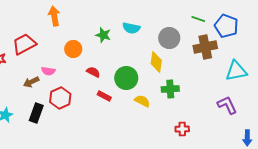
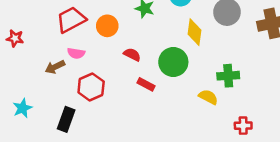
red trapezoid: (24, 44) -> (71, 20), moved
yellow diamond: (156, 62) -> (195, 32), moved
yellow semicircle: (142, 101) -> (208, 97), moved
black rectangle: (36, 113) -> (66, 119), moved

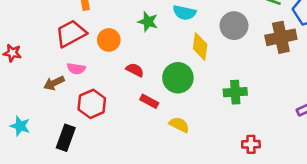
yellow semicircle: (208, 97) -> (179, 125), moved
cyan star: (22, 108) -> (20, 126), turned -30

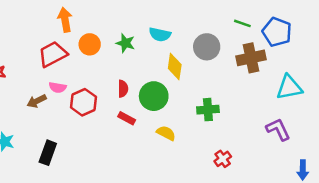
orange circle: (109, 40) -> (90, 44), moved
red semicircle: (135, 70) -> (123, 89), moved, turned 63
red hexagon: (92, 104) -> (84, 102), moved
yellow semicircle: (179, 125) -> (166, 133), moved
red cross: (251, 144) -> (223, 159), turned -35

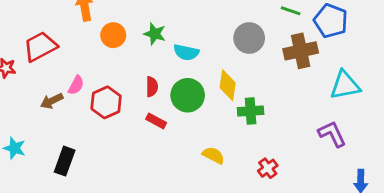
cyan semicircle: (160, 34) -> (186, 52), moved
red trapezoid: (53, 54) -> (40, 47), moved
yellow diamond: (175, 67) -> (228, 85), moved
pink semicircle: (58, 87) -> (76, 85), turned -70
yellow semicircle: (166, 133) -> (213, 155), moved

